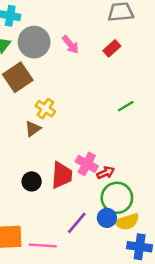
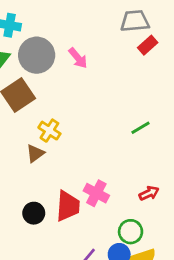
red rectangle: (112, 48) -> (148, 45), moved
red arrow: (106, 173) -> (149, 193), moved
green circle: (117, 198) -> (131, 232), size x0.7

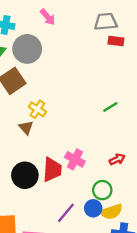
red rectangle: (148, 45) -> (116, 41), turned 49
pink arrow: (78, 58) -> (48, 17), moved
brown triangle: (35, 153) -> (26, 127), turned -35
black circle: (34, 213) -> (25, 175), size x1.5

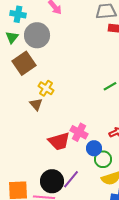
red trapezoid: (52, 170) -> (59, 141), turned 70
black circle: (25, 175) -> (52, 181), moved
blue circle: (93, 208) -> (94, 148), moved

